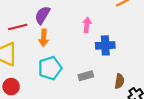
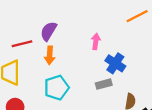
blue cross: (105, 45) -> (115, 63), turned 36
gray rectangle: (86, 76) -> (104, 84), moved

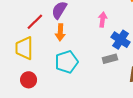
red line: (22, 44) -> (35, 22), turned -30

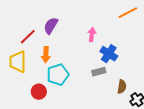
orange arrow: (60, 32) -> (46, 55), moved
red circle: (29, 80) -> (39, 92), moved

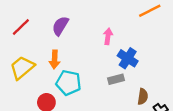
red line: (28, 37) -> (21, 27), moved
yellow trapezoid: (18, 62) -> (22, 68), turned 50
cyan pentagon: (58, 75) -> (68, 83), turned 30

